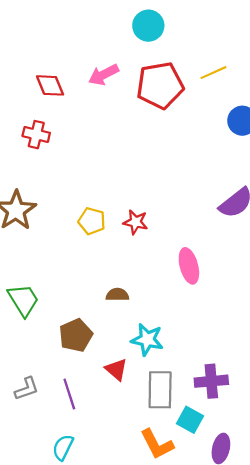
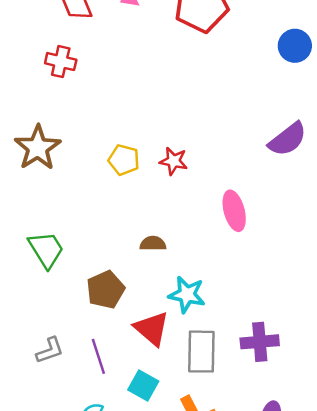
red triangle: (116, 369) -> (152, 328), size x1.4
cyan square: (190, 420) -> (143, 386), moved

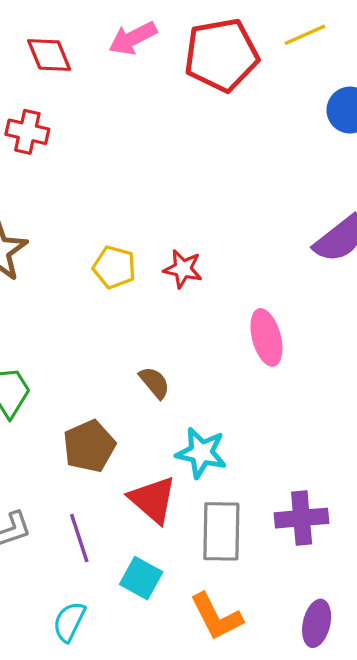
brown semicircle: (153, 244) -> (154, 383), turned 50

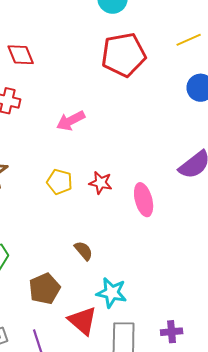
yellow line: (305, 35) -> (189, 40), moved
pink arrow: (133, 38) -> (71, 121), moved
pink ellipse: (266, 337) -> (144, 200), moved
purple cross: (302, 518) -> (172, 332), size x0.7

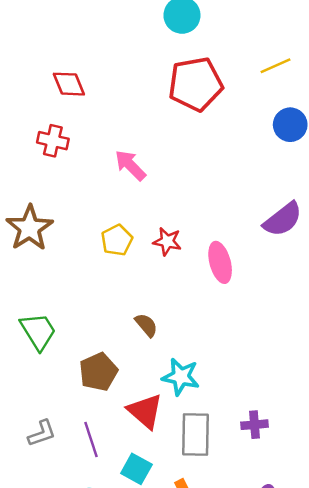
pink arrow: (71, 121) -> (130, 165), turned 72
yellow pentagon: (60, 182) -> (117, 240), turned 30

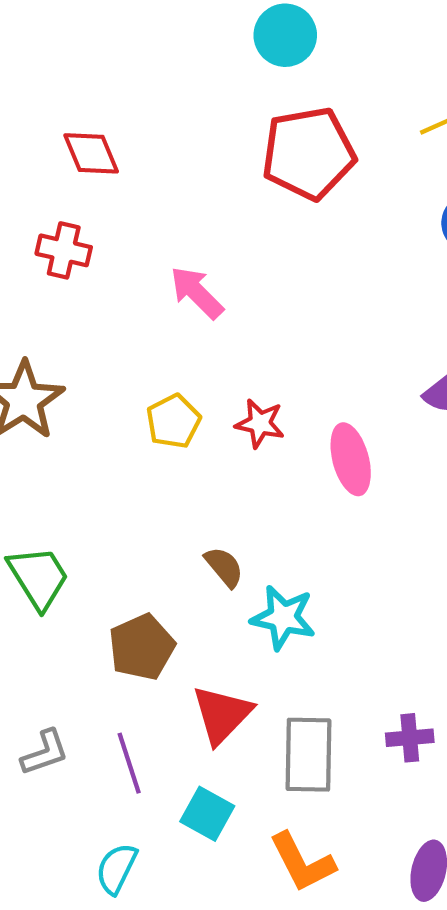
cyan star: (181, 377) -> (283, 618), moved
red triangle: (145, 411) -> (222, 715), turned 33

